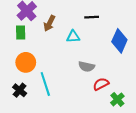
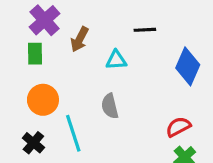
gray semicircle: (86, 67) -> (110, 106), moved, turned 63
red semicircle: (101, 84) -> (178, 127), moved

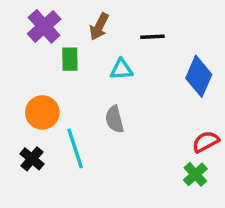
brown arrow: (80, 39) -> (99, 26), moved
green rectangle: (35, 54) -> (70, 59), moved
red semicircle: (178, 127) -> (206, 142), moved

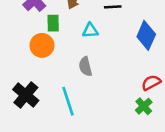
orange circle: (42, 112) -> (42, 45), moved
cyan line: (75, 149) -> (68, 101), moved
black cross: (32, 159) -> (26, 95), size x1.5

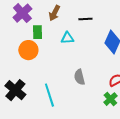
gray semicircle: (85, 66) -> (79, 77), moved

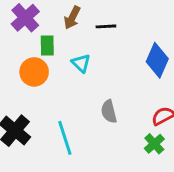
black line: (85, 19) -> (106, 26), moved
cyan triangle: (67, 38) -> (81, 63), moved, turned 48

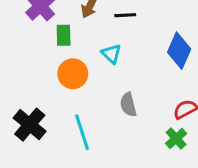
cyan triangle: (81, 63) -> (111, 54), moved
orange circle: (34, 72) -> (73, 74), moved

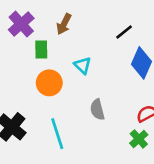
black line: (125, 15) -> (124, 32), moved, turned -36

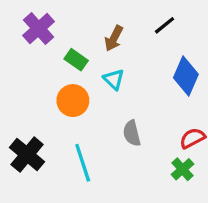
brown arrow: (64, 24) -> (114, 38), moved
black line: (124, 32) -> (165, 25), moved
green rectangle: (41, 49) -> (76, 60), moved, turned -54

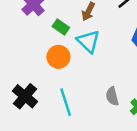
cyan triangle: (114, 79) -> (88, 41), size x1.5
gray semicircle: (132, 133) -> (112, 96), moved

